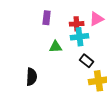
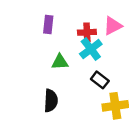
cyan cross: (80, 37) -> (91, 49), turned -30
black semicircle: (32, 77) -> (51, 101), moved

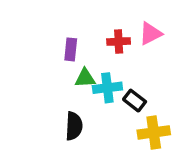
purple rectangle: (48, 25) -> (71, 49), moved
cyan cross: (91, 49) -> (107, 88), moved, turned 30

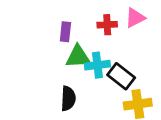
green triangle: (85, 78) -> (78, 57), size x1.4
black rectangle: (135, 101) -> (121, 76), size x1.4

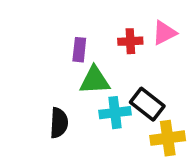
cyan cross: (97, 65) -> (115, 113), moved
black semicircle: (68, 98) -> (59, 123), moved

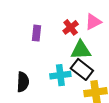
red cross: (130, 41) -> (71, 27), turned -35
green triangle: (95, 80) -> (81, 50), moved

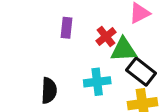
red cross: (71, 27) -> (106, 36), moved
black rectangle: (82, 69) -> (141, 72), moved

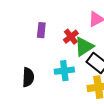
green triangle: (123, 50) -> (84, 47), turned -30

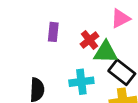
green triangle: (84, 47) -> (106, 52), turned 35

